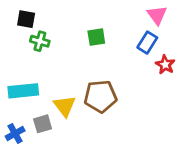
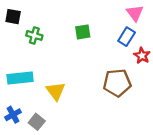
black square: (26, 19) -> (13, 17), moved
brown pentagon: (100, 96) -> (117, 83), moved
gray square: (43, 124) -> (37, 122), moved, turned -35

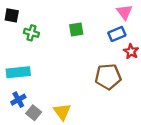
blue rectangle: (127, 37) -> (117, 34), turned 35
yellow triangle: (56, 91) -> (62, 112), moved
blue cross: (13, 115) -> (18, 100), moved

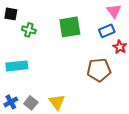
green square: (76, 30) -> (70, 27), size x1.6
blue cross: (18, 100) -> (11, 102), moved

